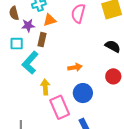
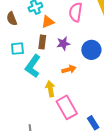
purple star: (28, 25) -> (63, 43), moved
orange arrow: (75, 67) -> (69, 69), moved
blue circle: (83, 93) -> (91, 50), moved

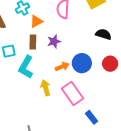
blue circle: (91, 50) -> (82, 63), moved
pink rectangle: (67, 107) -> (73, 94), moved

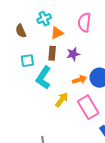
yellow arrow: (46, 88) -> (62, 100), turned 49

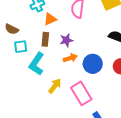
brown semicircle: (21, 31) -> (12, 29), moved, turned -40
orange arrow: (80, 80) -> (70, 58), moved

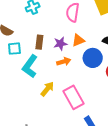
orange triangle: (50, 19) -> (78, 40), moved
blue circle: (93, 64) -> (93, 58), moved

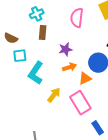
orange triangle: (78, 40) -> (85, 78), moved
brown rectangle: (39, 42) -> (43, 33), moved

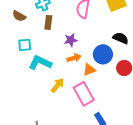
brown semicircle: (11, 38) -> (19, 16), moved
cyan L-shape: (36, 73) -> (40, 63), turned 80

